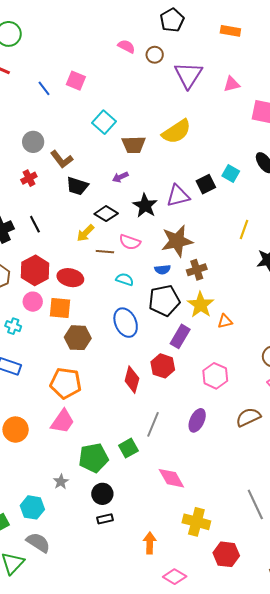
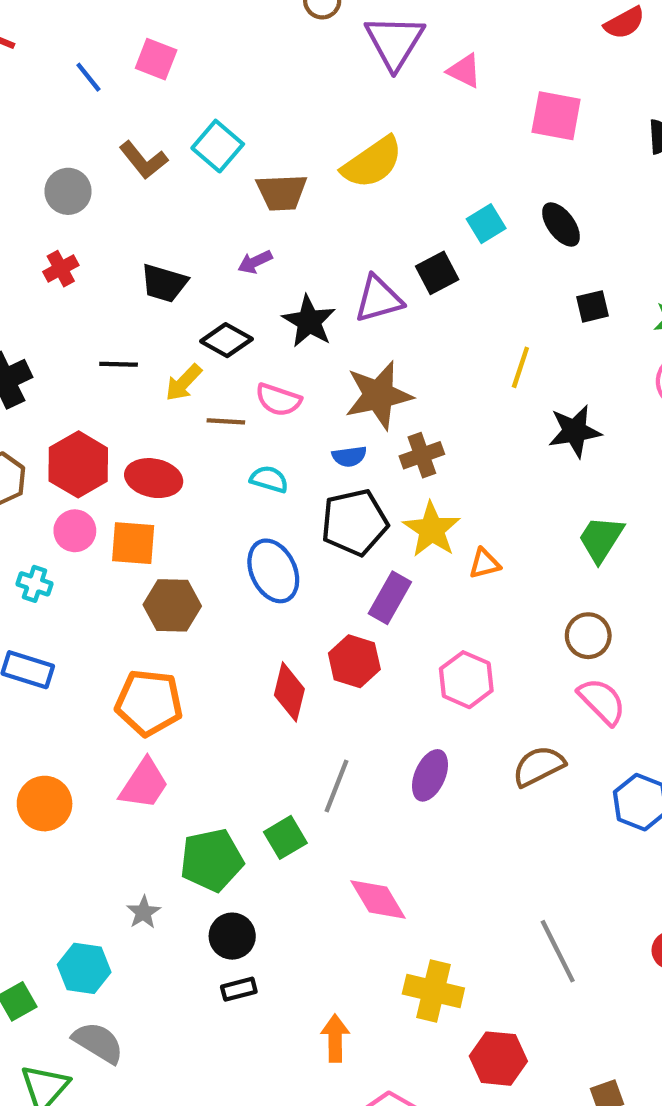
pink triangle: (232, 84) -> (464, 71), moved, turned 42
brown L-shape: (62, 159) -> (144, 160), moved
cyan square: (231, 174) -> (486, 224), moved, turned 30
black line: (35, 224) -> (119, 364), moved, turned -60

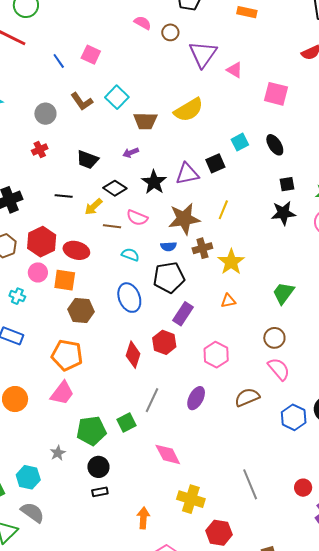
yellow line: (520, 367) -> (223, 210), moved
black star: (575, 431) -> (283, 213), moved
yellow star: (432, 530) -> (231, 262), moved

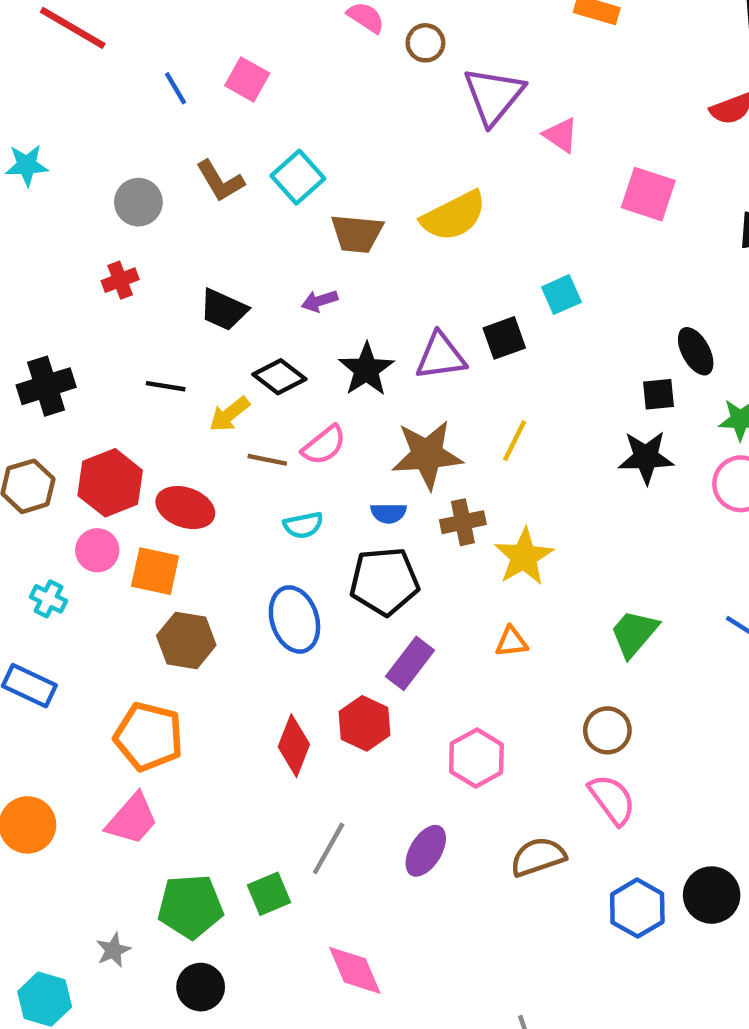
black ellipse: (275, 145) -> (696, 351), moved
pink semicircle: (137, 218) -> (324, 445), turned -65
cyan semicircle: (130, 255) -> (303, 525), turned 144

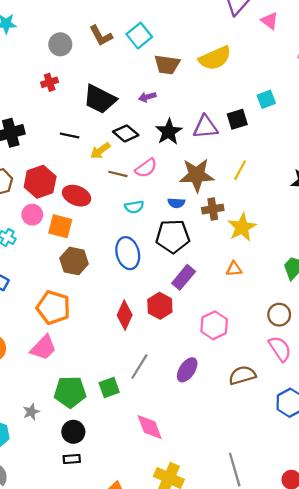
black trapezoid: (224, 310) -> (100, 99), size x1.4

